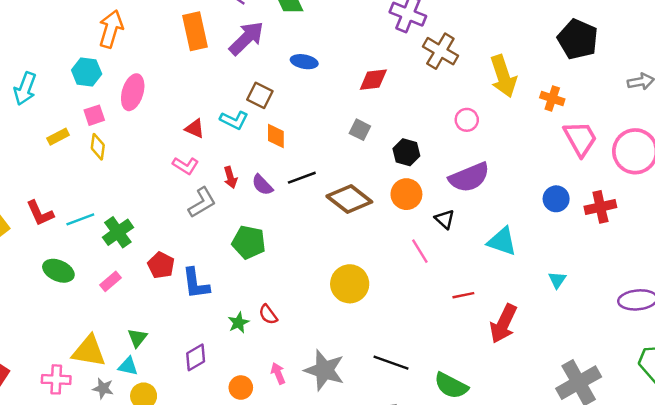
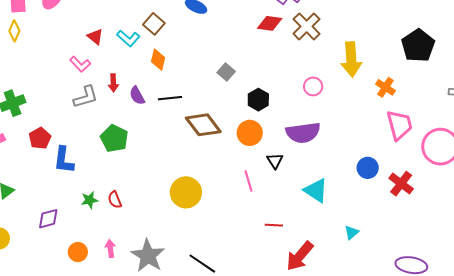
red diamond: (373, 80) -> (270, 23), moved
red cross: (600, 207) -> (401, 184), turned 35

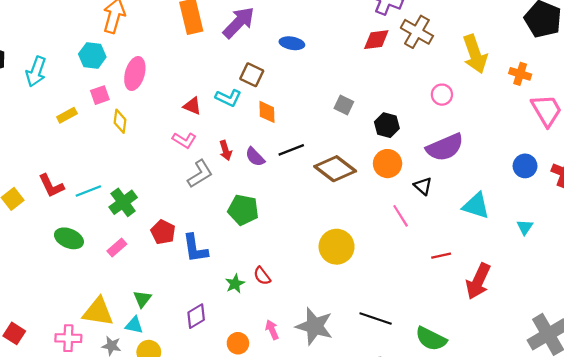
yellow diamond: (14, 31) -> (120, 121), moved
cyan triangle: (352, 232) -> (525, 227), moved

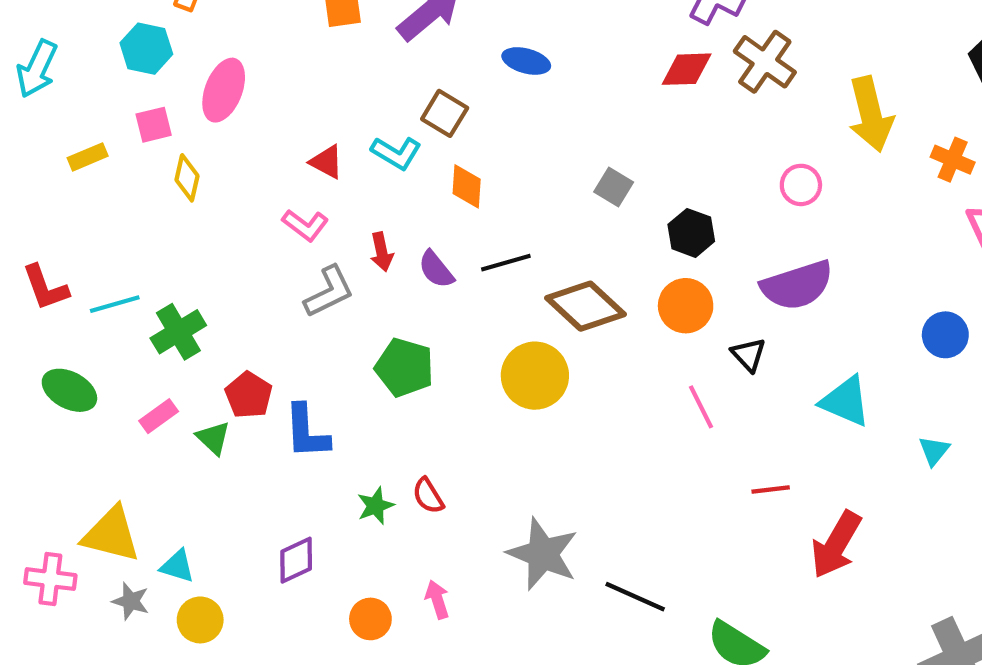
yellow circle: (337, 247) -> (535, 376), moved
green triangle: (142, 299) -> (213, 438), moved, turned -30
gray star: (314, 326) -> (543, 554), moved

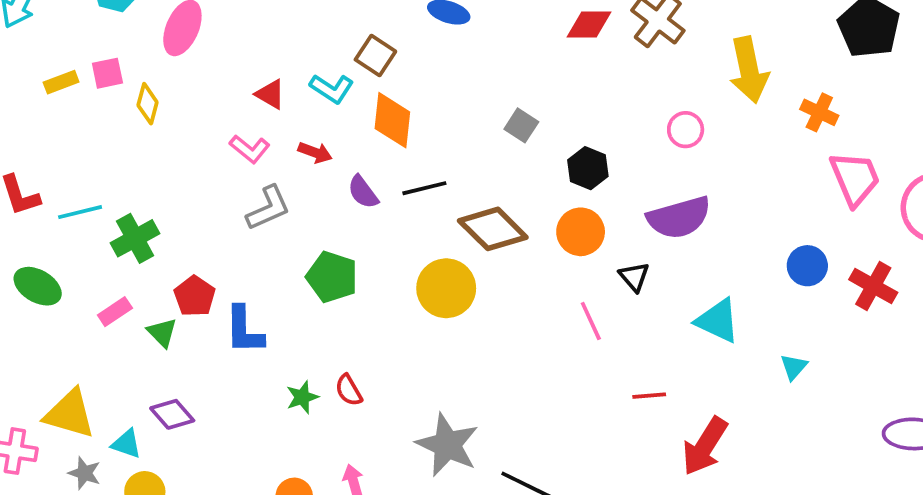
pink square: (154, 125) -> (107, 73), moved
orange diamond: (467, 186) -> (392, 120), size x1.4
red arrow: (382, 252) -> (315, 152), moved, turned -60
purple diamond: (296, 560) -> (172, 414), moved, turned 72

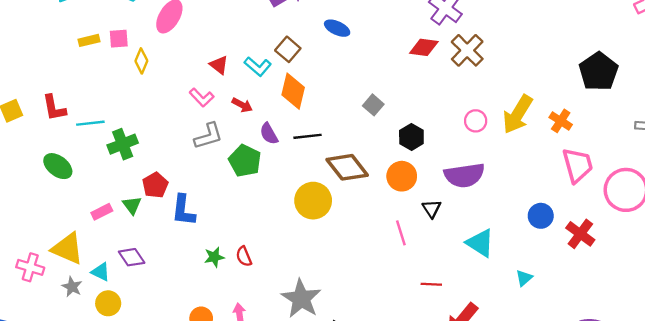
yellow arrow: (749, 70) -> (518, 114), moved, turned 36
green pentagon: (332, 277) -> (245, 161), moved
pink rectangle: (115, 312) -> (102, 212), moved

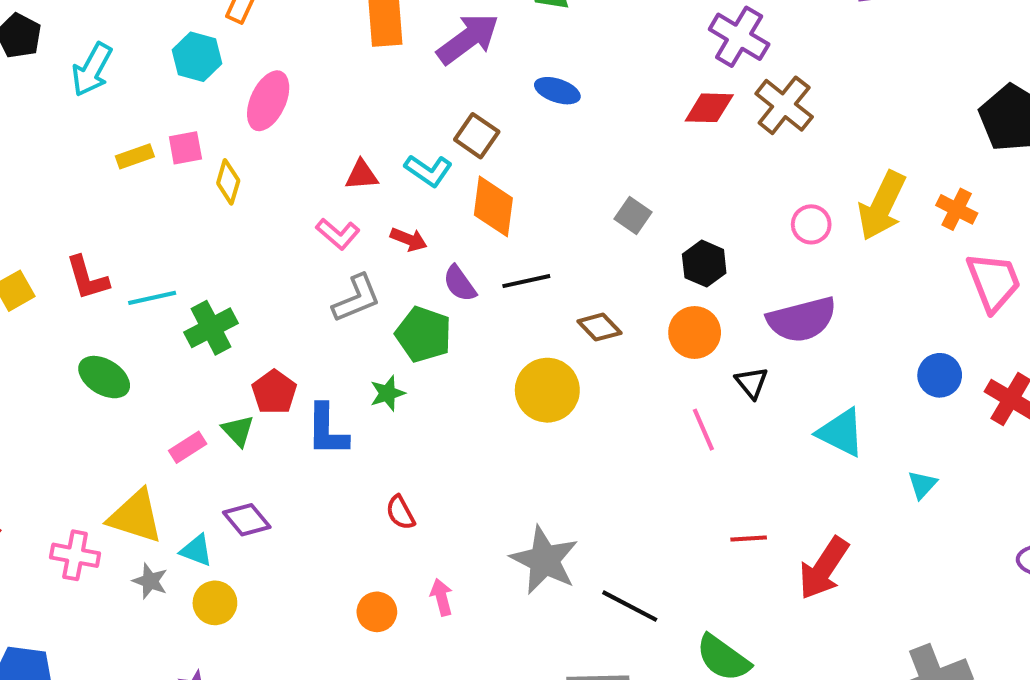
red triangle: (219, 65) -> (362, 175), turned -36
brown diamond: (347, 167) -> (599, 327), size x0.6
red semicircle: (244, 256) -> (400, 513), moved
green star: (214, 257) -> (387, 393), moved
red line: (431, 284) -> (749, 538), moved

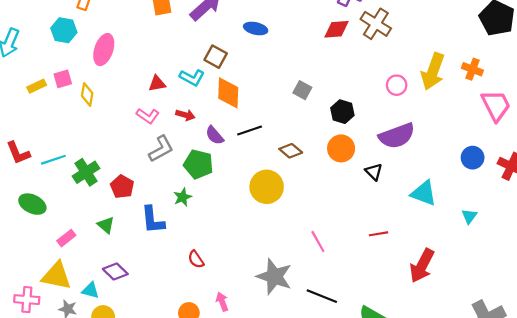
red pentagon: (274, 392) -> (122, 187), moved
pink line: (703, 430) -> (318, 242), moved
pink rectangle: (188, 447) -> (66, 238), moved
red line: (749, 538) -> (379, 234), moved

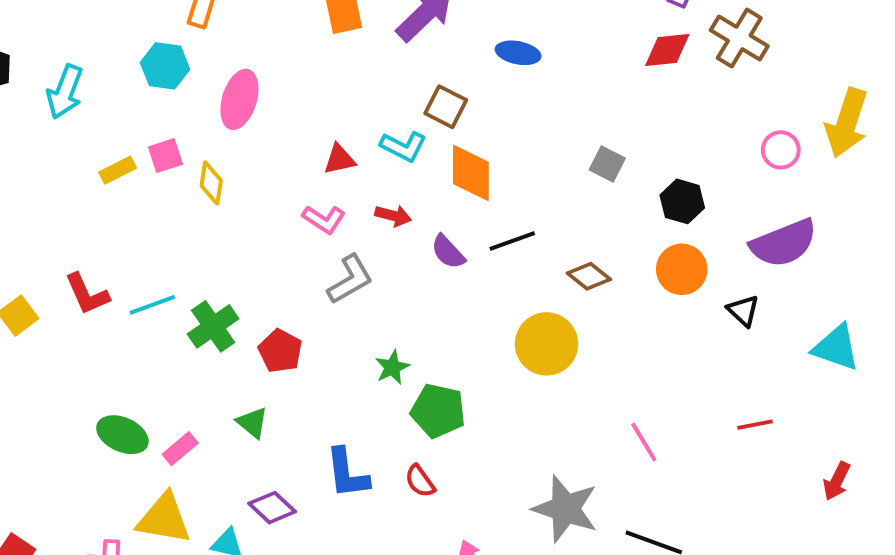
green pentagon: (198, 164) -> (438, 411), moved
green ellipse: (32, 204) -> (122, 435), moved
blue L-shape: (153, 220) -> (347, 473), moved
red arrow: (422, 266) -> (837, 481), size x0.6

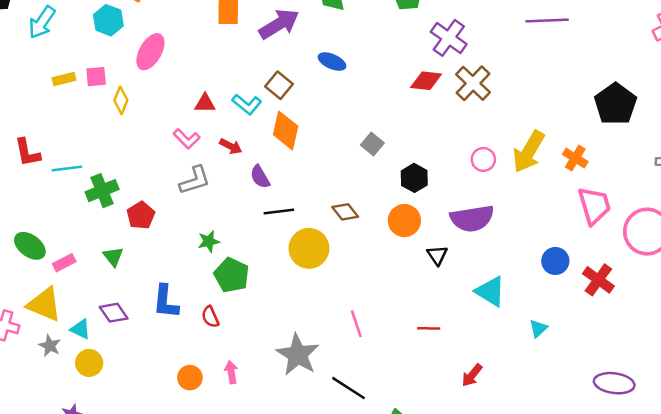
black line: (512, 241) -> (279, 211), moved

